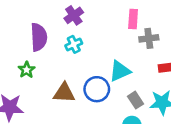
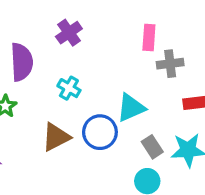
cyan cross: (74, 44) -> (69, 88), moved, turned -35
brown triangle: (64, 93) -> (56, 137), turned -30

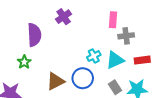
cyan cross: (69, 88) -> (94, 56), moved, turned 32
cyan triangle: (131, 108) -> (115, 60), moved

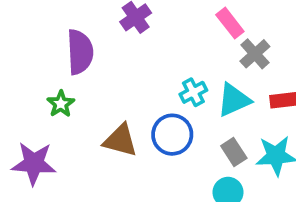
pink rectangle: (113, 20) -> (230, 23), turned -42
gray cross: (126, 36) -> (255, 54), turned -35
brown triangle: (55, 81) -> (120, 140), turned 42

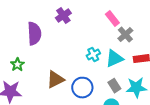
green star: (61, 104) -> (17, 65), moved
blue circle: (172, 135) -> (82, 88), moved
brown triangle: (120, 140) -> (55, 80), turned -42

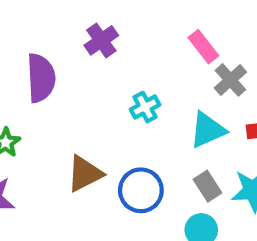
cyan cross: (93, 55) -> (145, 107), moved

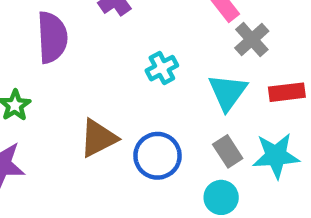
cyan triangle: (207, 130) -> (228, 92), turned -30

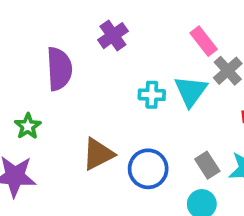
cyan cross: (162, 68) -> (152, 95), turned 30
cyan triangle: (228, 92) -> (191, 91), moved

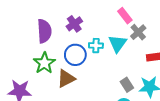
purple cross: (113, 36) -> (74, 24), moved
green star: (28, 126) -> (44, 63), moved, size x1.5
blue circle: (148, 169) -> (75, 55), moved

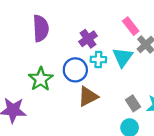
purple cross: (74, 24) -> (88, 39), moved
purple semicircle: (44, 31) -> (41, 28), moved
brown triangle: (66, 79) -> (88, 96), moved

